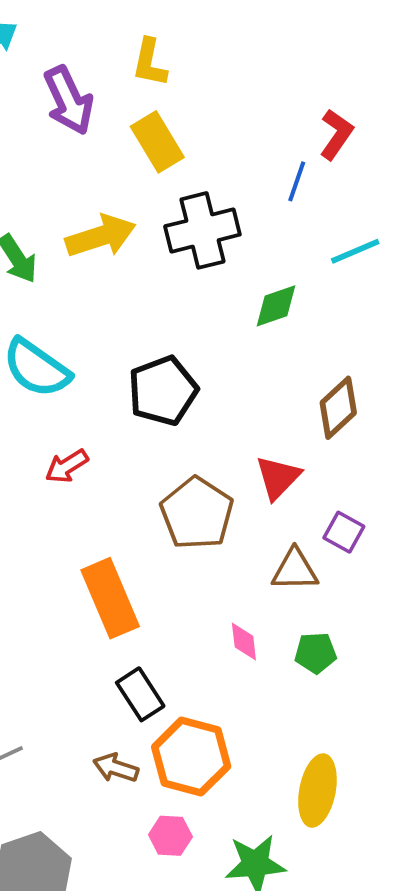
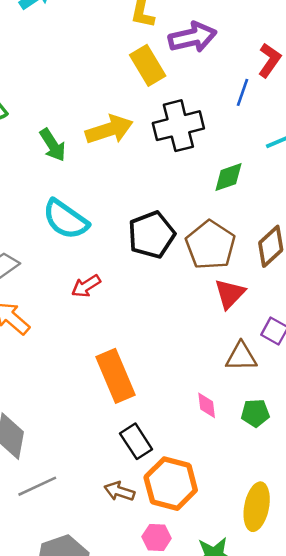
purple arrow: (69, 100) -> (193, 37), moved, turned -78
brown pentagon: (197, 513) -> (210, 245), moved

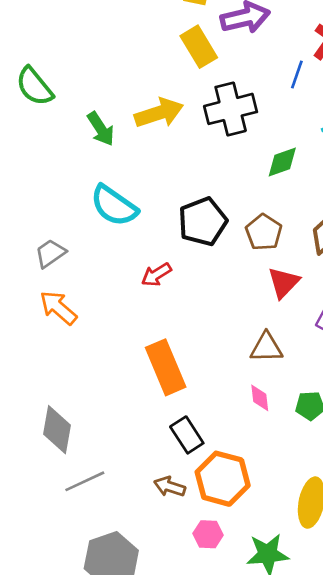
brown pentagon: (210, 245) -> (264, 232), size x0.7
red arrow: (86, 286) -> (156, 275), moved
brown triangle: (241, 357) -> (266, 347), moved

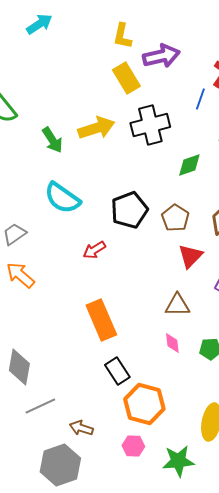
brown arrow: (170, 487) -> (81, 428), moved

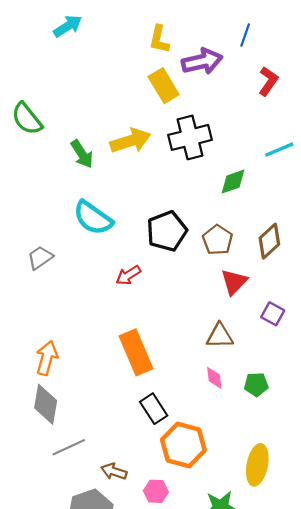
blue line: (200, 99) -> (245, 35), moved
orange arrow: (20, 275) -> (47, 358), moved, turned 64
pink hexagon: (133, 446) -> (156, 491), moved

